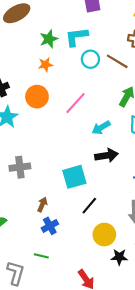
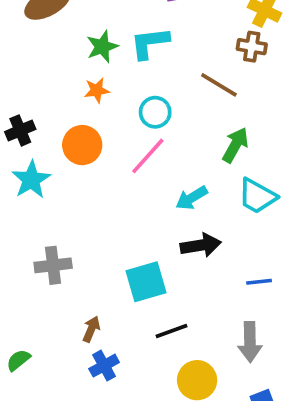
cyan circle: (90, 59) -> (155, 112), moved
black line: (89, 206) -> (172, 331), turned 30

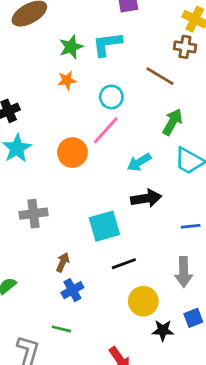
orange circle: (82, 145) -> (72, 153), moved

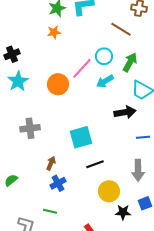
cyan circle: (111, 97) -> (104, 56), moved
cyan arrow: (139, 162) -> (105, 81), moved
black arrow: (146, 198) -> (125, 112), moved

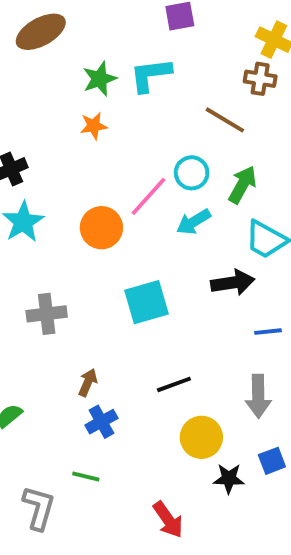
cyan square: (81, 137) -> (147, 302), moved

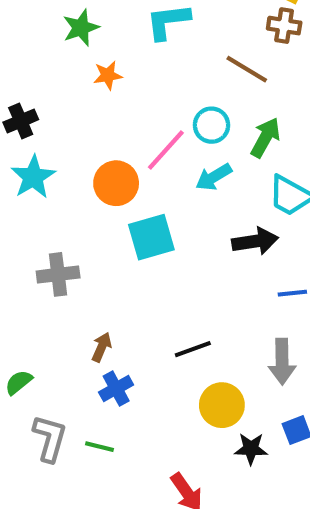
green star: (100, 79) -> (81, 28), moved
cyan square: (147, 302) -> (151, 237), moved
gray L-shape: (39, 508) -> (50, 438), moved

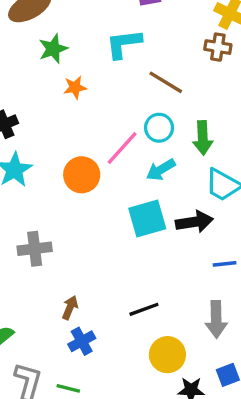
brown line: (247, 69) -> (166, 82), moved
green arrow: (265, 138) -> (203, 138), turned 148
cyan square: (151, 237) -> (147, 218), moved

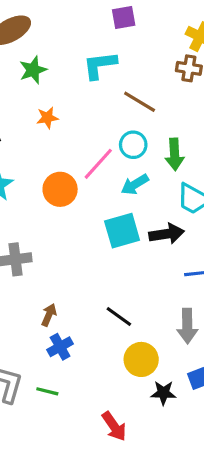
orange star: (75, 87) -> (47, 118), moved
black line: (144, 309) -> (119, 317), turned 56

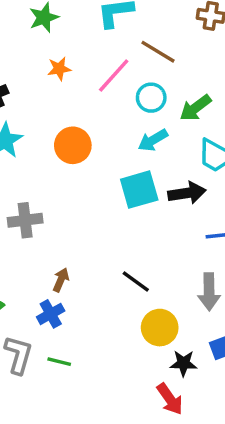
green arrow: (175, 154) -> (195, 108), turned 56
pink line: (98, 164) -> (114, 75), moved
blue cross: (60, 347) -> (51, 314), moved
red arrow: (114, 426) -> (170, 399), moved

